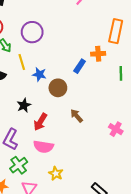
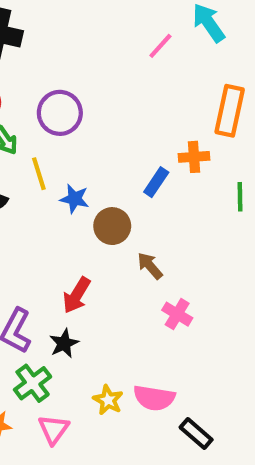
black star: (24, 105) -> (64, 343), moved
brown arrow: (77, 116) -> (150, 266), moved
pink cross: (116, 129) -> (177, 314), moved
pink semicircle: (43, 147) -> (154, 398), moved

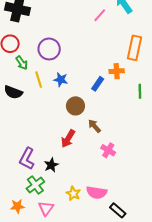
blue star: (74, 199) -> (61, 80), moved
red arrow: (77, 295) -> (68, 139), moved

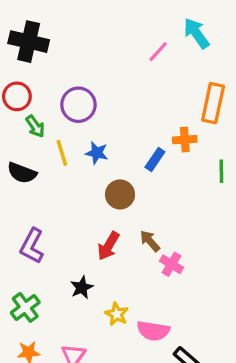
brown arrow: (94, 126) -> (150, 241), moved
purple L-shape: (27, 159) -> (32, 246), moved
green cross: (35, 185) -> (25, 307), moved
yellow star: (73, 194) -> (117, 314), moved

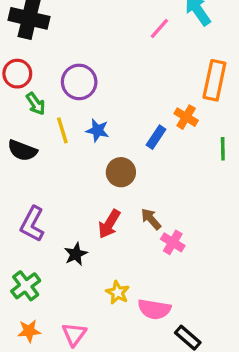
orange cross: (185, 140) -> (186, 117), turned 35
black star: (82, 288) -> (76, 254), moved

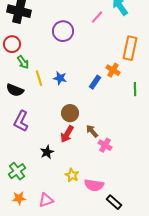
purple circle: (79, 82) -> (63, 31), moved
brown circle: (121, 172) -> (70, 113), moved
purple L-shape: (32, 224) -> (21, 121), moved
pink triangle: (74, 334) -> (46, 200), turned 35

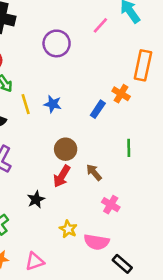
green line: (135, 89) -> (129, 148), moved
pink cross: (105, 145) -> (111, 205), moved

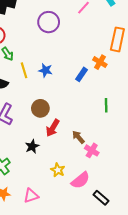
brown circle: (66, 149) -> (40, 108), moved
brown arrow: (94, 172) -> (78, 137), moved
pink semicircle: (97, 242) -> (80, 180), turned -48

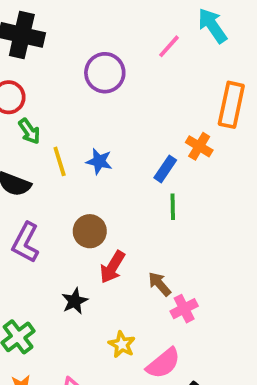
green line: (106, 105) -> (173, 207), moved
pink cross: (92, 150) -> (184, 309), turned 32

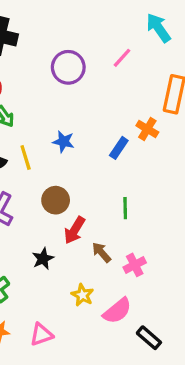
pink line: (169, 46) -> (122, 58), moved
yellow line: (60, 161) -> (26, 157), moved
green line: (173, 207) -> (125, 208), moved
brown arrow: (160, 284) -> (101, 252), moved

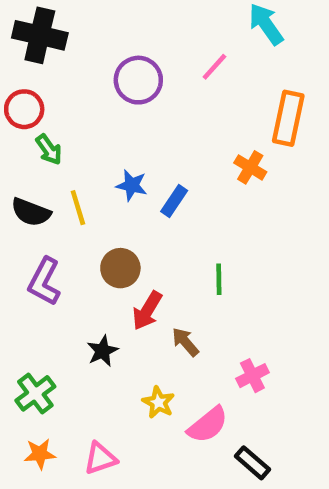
blue rectangle: (119, 148) -> (174, 201), moved
pink cross: (135, 265) -> (252, 376), moved

